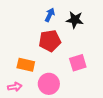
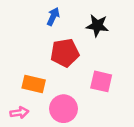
blue arrow: (50, 15) -> (53, 17), moved
pink square: (78, 63) -> (101, 81), turned 30

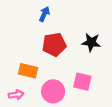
black star: (97, 26) -> (91, 42), moved
pink square: (101, 81) -> (82, 82), moved

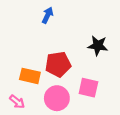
red pentagon: (54, 45) -> (58, 64), moved
pink arrow: (16, 95) -> (17, 102), turned 48

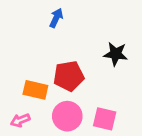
pink square: (88, 88) -> (105, 119), moved
pink arrow: (17, 102) -> (20, 120), turned 119

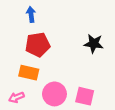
blue arrow: (56, 18) -> (31, 14), moved, turned -32
red pentagon: (69, 76) -> (38, 45), moved

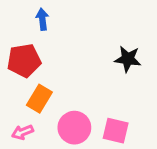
red pentagon: (38, 45) -> (24, 60), moved
orange rectangle: (29, 73) -> (39, 99), turned -72

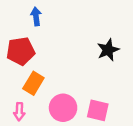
black star: (128, 59) -> (108, 50), turned -30
pink arrow: (23, 132) -> (19, 112), turned -66

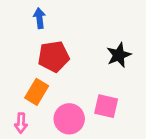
red pentagon: (21, 51) -> (54, 56), moved
pink square: (98, 110) -> (106, 106), moved

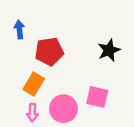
blue arrow: (39, 18) -> (19, 29), moved
pink arrow: (21, 123) -> (32, 113), moved

